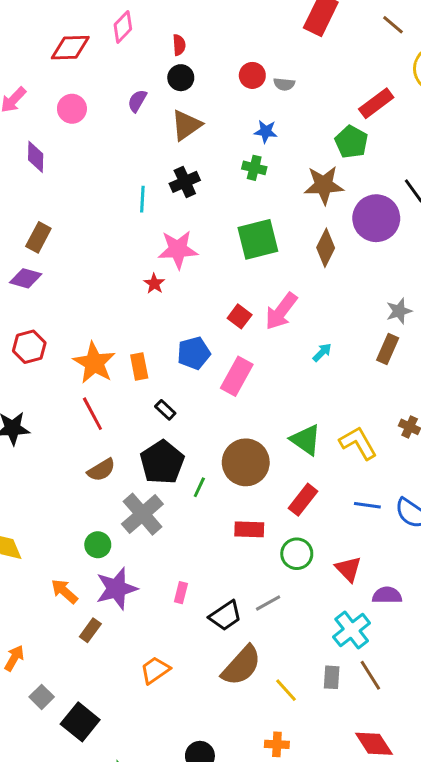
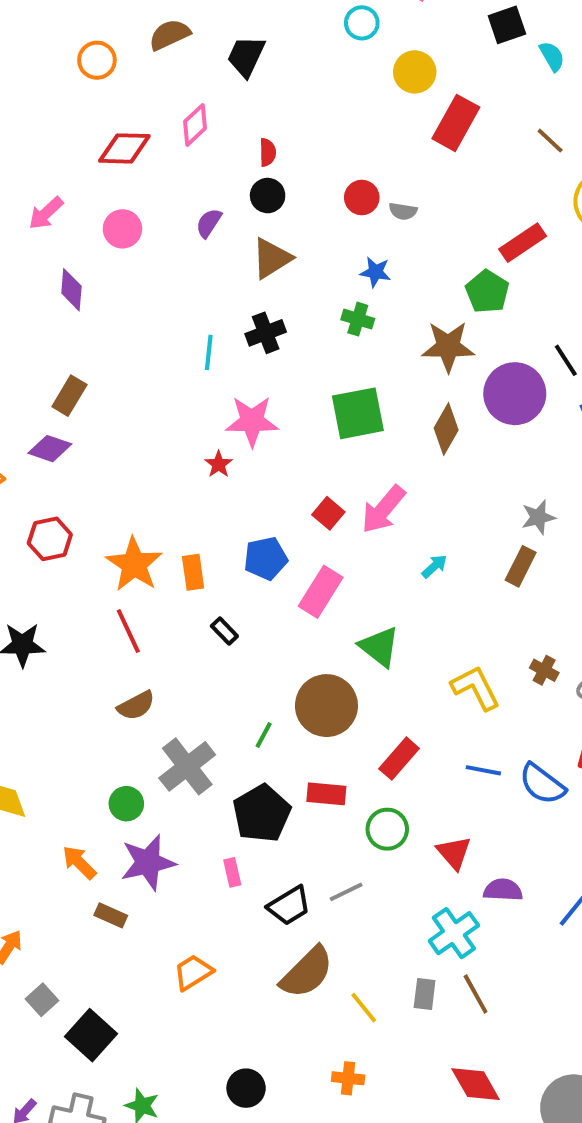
green triangle: (306, 440) -> (379, 647), moved
black pentagon: (162, 462) -> (262, 813), moved
pink rectangle: (181, 593) -> (232, 872), turned -30
brown rectangle: (90, 630) -> (111, 915), turned 75

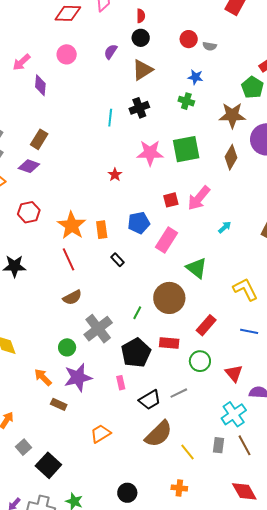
pink arrow: (46, 213) -> (22, 62), moved
pink star: (252, 421) -> (150, 153), moved
red square: (328, 513) -> (171, 200), turned 35

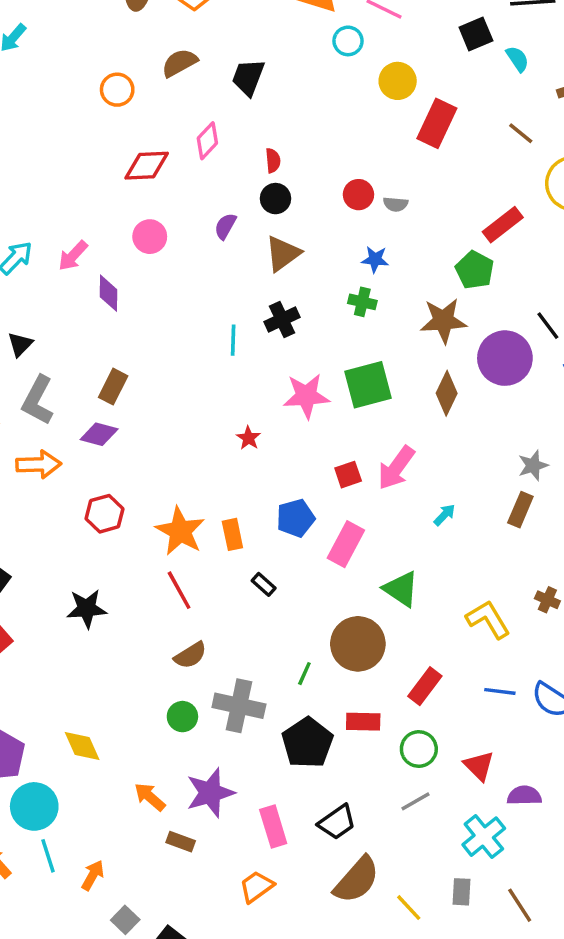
gray cross: (98, 329) -> (239, 706), turned -36
green circle: (67, 347) -> (182, 717), moved
pink rectangle: (121, 383) -> (273, 827), moved, size x1.6
gray line: (179, 393) -> (415, 801), moved
brown line: (245, 445) -> (520, 905), moved

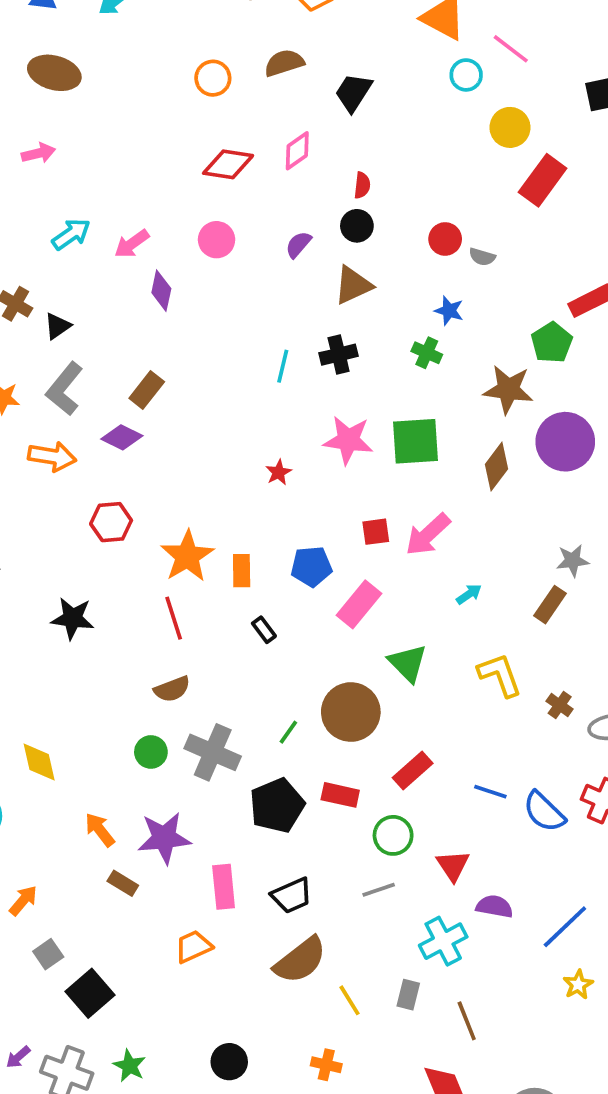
yellow L-shape: (488, 619) -> (500, 675), moved

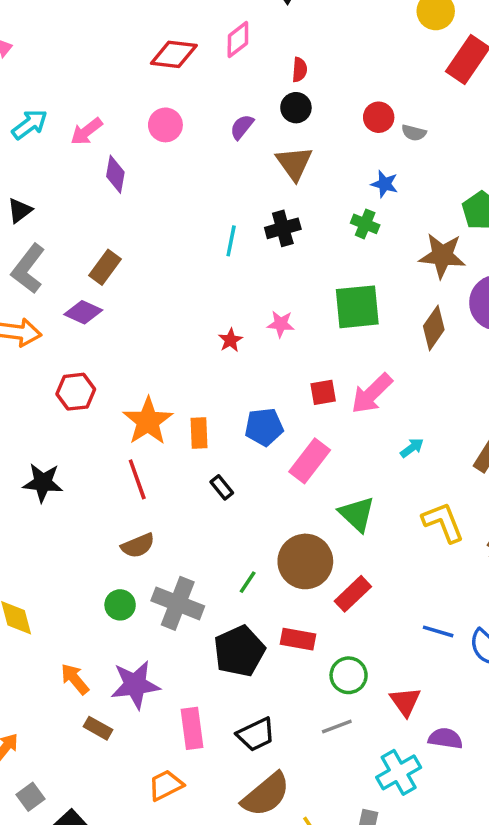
brown triangle: (353, 285) -> (294, 163), turned -39
pink star: (348, 440) -> (281, 324), moved, size x0.6
red rectangle: (413, 771) -> (353, 594), moved

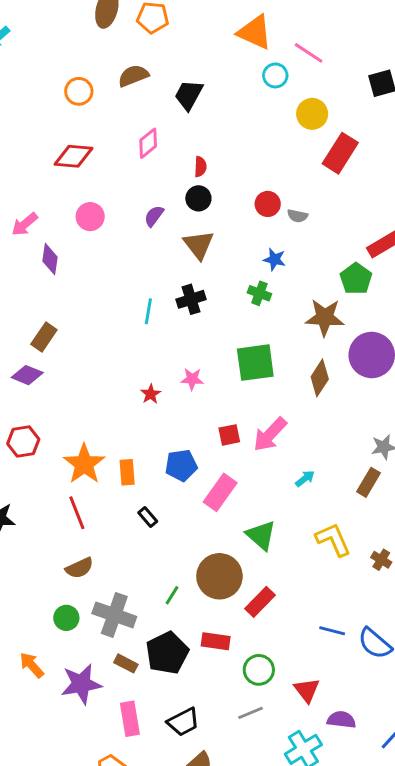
red diamond: (174, 54) -> (73, 156), moved
orange arrow: (75, 679) -> (32, 665), moved
brown rectangle: (98, 728) -> (126, 663), moved

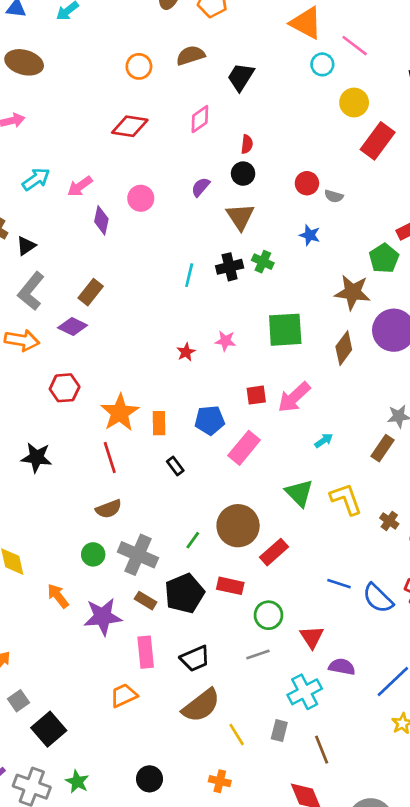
pink circle: (90, 217) -> (141, 198), moved
green cross: (259, 293) -> (263, 262), moved
green triangle: (261, 535) -> (299, 493), moved

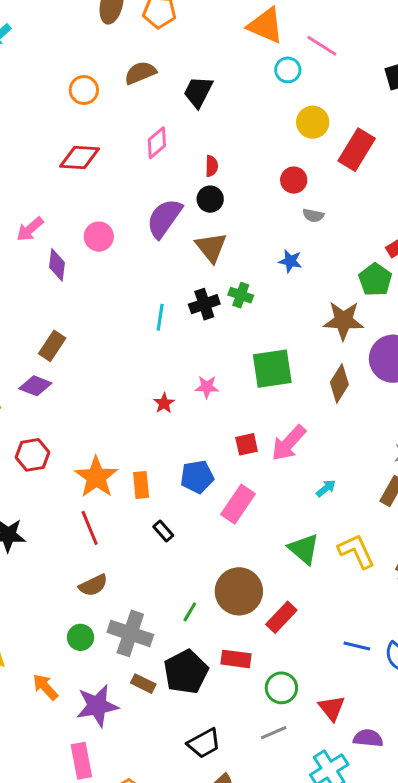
yellow circle: (354, 102) -> (313, 122), moved
red circle: (307, 183) -> (294, 180), moved
purple semicircle: (201, 187) -> (164, 218), size x1.8
pink rectangle: (146, 652) -> (81, 761), moved

